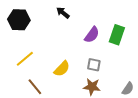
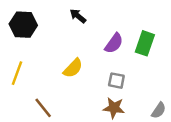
yellow line: (25, 59) -> (17, 73), moved, turned -30
yellow semicircle: (62, 69) -> (73, 68), moved

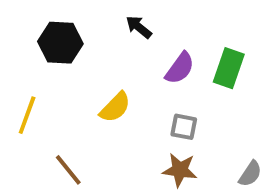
black arrow: (78, 16) -> (139, 27), moved
black hexagon: (23, 25) -> (60, 43), moved

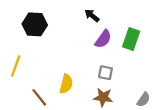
black arrow: (139, 27) -> (92, 15), moved
yellow semicircle: (115, 107) -> (66, 84), moved, turned -30

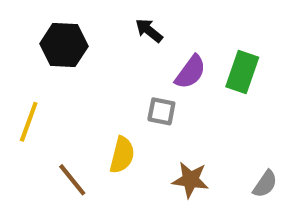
black arrow: (92, 15) -> (149, 30), moved
gray square: (105, 73) -> (161, 111), moved

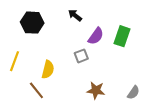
gray square: (161, 111) -> (81, 56), turned -32
yellow semicircle: (122, 155) -> (48, 70), moved

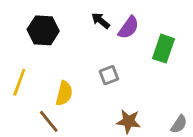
purple semicircle: (96, 36) -> (129, 28), moved

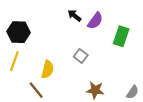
black hexagon: (43, 30) -> (19, 32), moved
gray square: (109, 75) -> (81, 56), turned -32

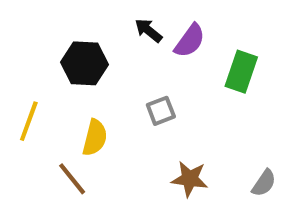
black hexagon: (19, 32) -> (85, 63), moved
gray square: (81, 56) -> (161, 111), turned 32

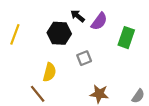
black hexagon: (85, 63) -> (59, 33), moved
yellow line: (29, 121) -> (15, 34), moved

